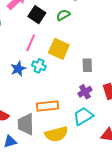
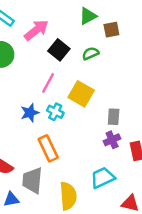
purple cross: (85, 92) -> (112, 140), moved
orange rectangle: (48, 106) -> (48, 148), moved, turned 65
yellow semicircle: (56, 134) -> (68, 196), turned -85

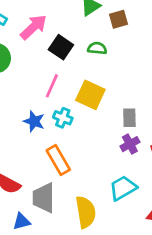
green semicircle: (91, 53) -> (97, 48), turned 35
blue star: (30, 113) -> (34, 121), turned -30

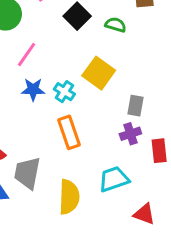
pink line: (52, 86) -> (27, 55), moved
blue star: (34, 121) -> (33, 89), turned -30
orange rectangle: (58, 160) -> (69, 132), moved

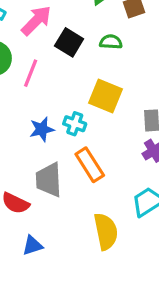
pink line: (27, 55) -> (31, 73), moved
gray trapezoid: (27, 173) -> (49, 180), moved

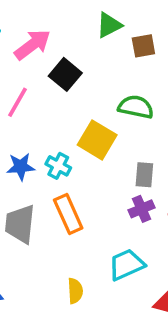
green semicircle: (111, 42) -> (136, 107), moved, size x1.4
yellow semicircle: (106, 231) -> (75, 291), size x0.6

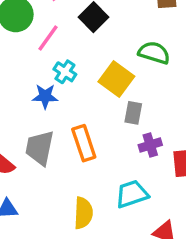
cyan cross: (58, 166) -> (65, 72), moved
gray rectangle: (144, 175) -> (133, 113), moved
yellow semicircle: (75, 291) -> (83, 213), size x1.4

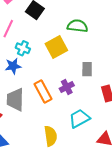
yellow square: (116, 79) -> (56, 47), turned 35
gray rectangle: (133, 113) -> (87, 69), moved
purple cross: (150, 145) -> (67, 87), moved

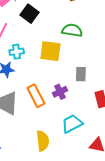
yellow square: (56, 47) -> (50, 51), turned 35
cyan cross: (23, 48) -> (17, 52), turned -32

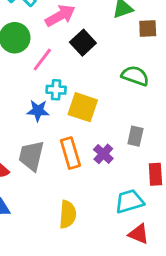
yellow square: (50, 51) -> (83, 107), moved
purple cross: (60, 92) -> (103, 154), turned -32
cyan trapezoid: (72, 124) -> (129, 201), moved

